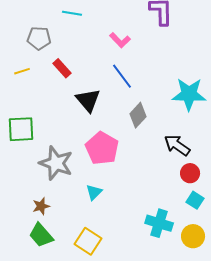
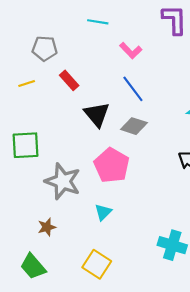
cyan line: (72, 13) -> (98, 22), moved
gray diamond: (138, 115) -> (134, 126), moved, turned 65
green trapezoid: (41, 235) -> (33, 266), moved

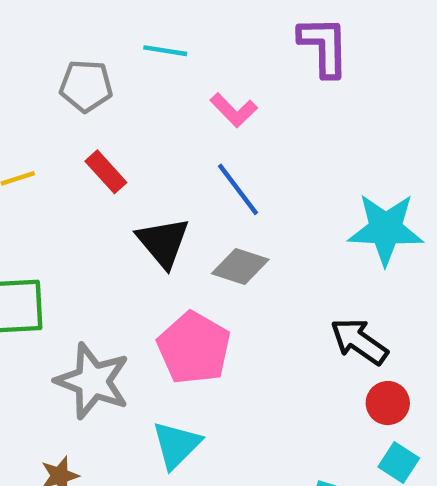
gray pentagon: (45, 48) -> (86, 86), moved
cyan triangle: (103, 212) -> (176, 445), size x1.4

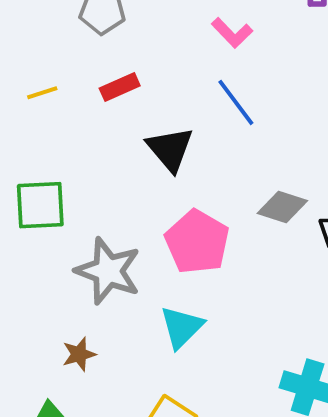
red rectangle: (106, 172) -> (120, 87), turned -72
gray diamond: (240, 266) -> (282, 207), moved

